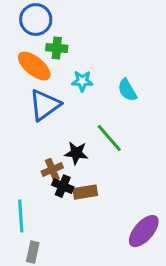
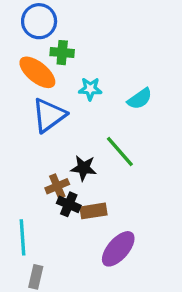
cyan semicircle: (127, 90) -> (140, 99), turned -95
purple ellipse: (144, 231) -> (118, 249), moved

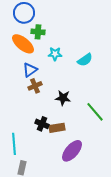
blue triangle: (49, 115) -> (30, 70), size x0.7
green line: (120, 152) -> (95, 112), moved
black star: (84, 168) -> (63, 98), moved
brown cross: (57, 186) -> (35, 86), moved

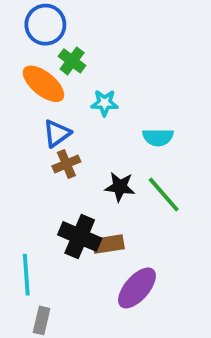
green cross: (38, 32) -> (72, 61), turned 32
cyan semicircle: (85, 60) -> (158, 137), moved, turned 35
green line: (95, 112) -> (164, 194), moved
black cross: (42, 124) -> (80, 236), size x1.5

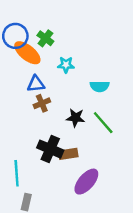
blue circle: (45, 25) -> (15, 36), moved
blue triangle: (57, 133) -> (36, 84), turned 30

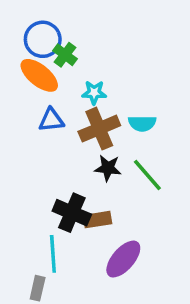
blue circle: (15, 36) -> (43, 39), moved
brown cross: (42, 103) -> (99, 129), moved, size x1.6
cyan line: (17, 173) -> (53, 254), moved

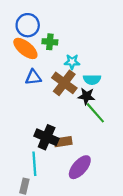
green cross: (65, 55) -> (50, 42), moved, turned -32
cyan star: (94, 93) -> (72, 62), moved
brown cross: (99, 129) -> (64, 83), turned -30
black star: (108, 168) -> (86, 96), moved

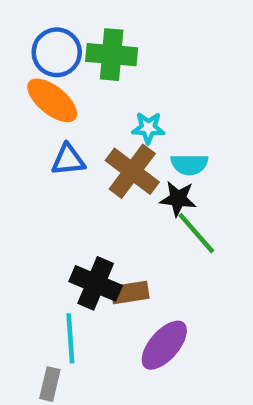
green cross: (50, 42) -> (112, 55), moved, size x1.5

